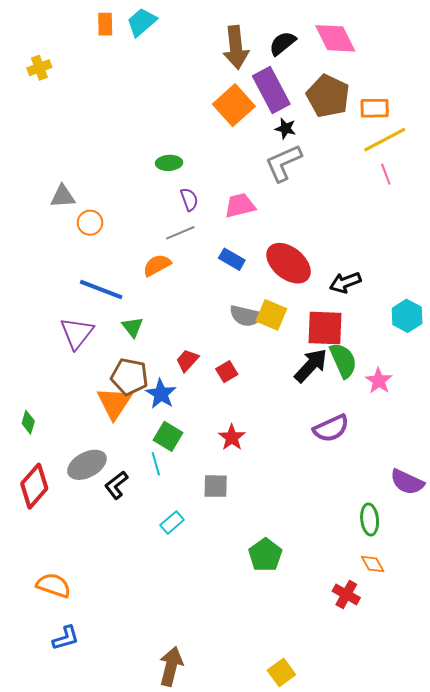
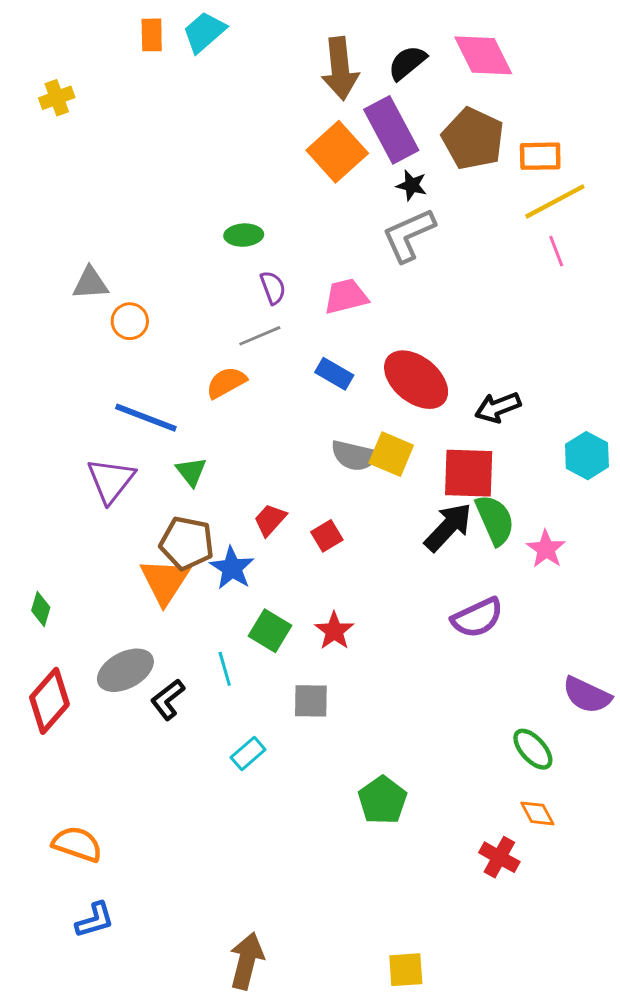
green square: (168, 436) -> (270, 631), moved
green ellipse: (370, 519) -> (533, 749), turned -36
yellow square: (281, 672) -> (406, 970), turned 32

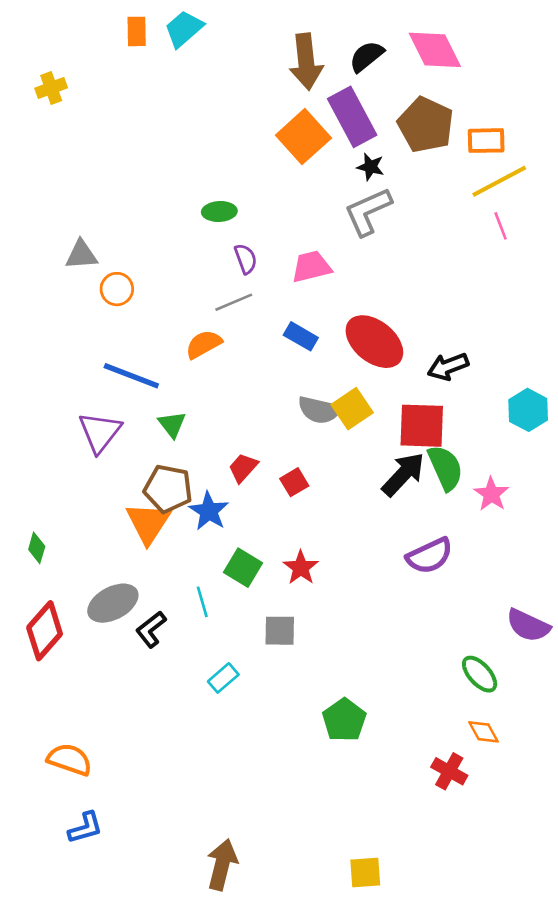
yellow square: (391, 454) -> (352, 409), turned 33

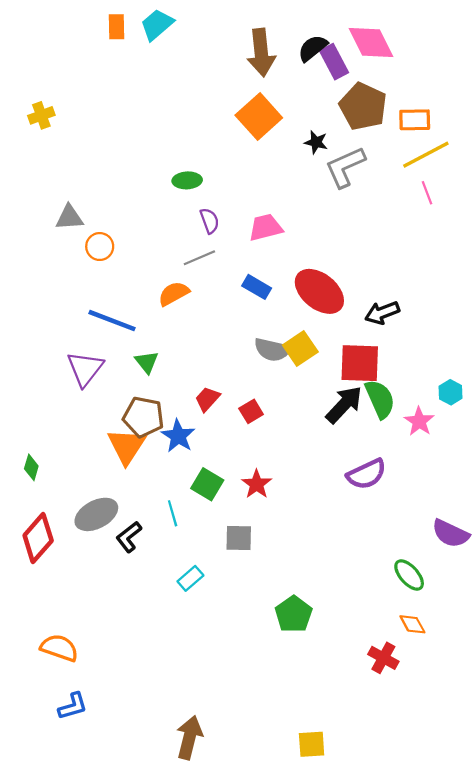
yellow cross: (51, 88) -> (41, 115), moved
purple rectangle: (352, 117) -> (334, 62), moved, size x0.7
gray L-shape: (368, 211) -> (345, 167), moved
cyan hexagon: (528, 410) -> (451, 392), moved, size x0.7

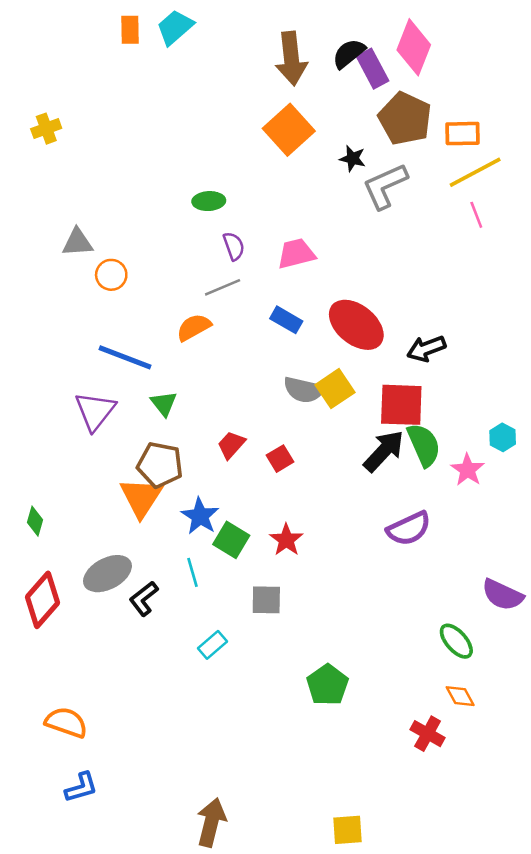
pink diamond: (371, 43) -> (414, 47), turned 48
blue star: (178, 436) -> (200, 516), moved

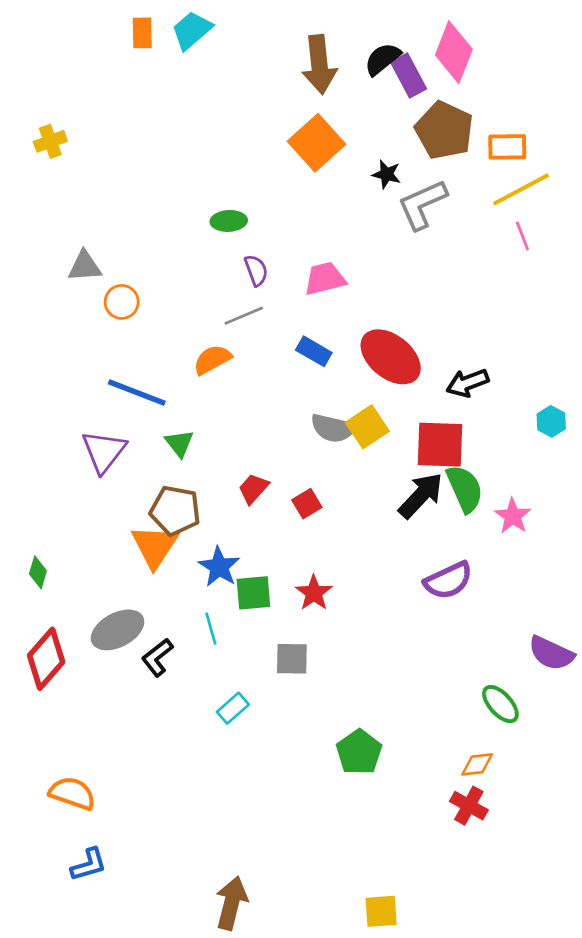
cyan hexagon: (503, 437) -> (551, 421), moved
green square: (231, 540) -> (253, 593), turned -36
orange diamond: (460, 696) -> (477, 764), moved, turned -68

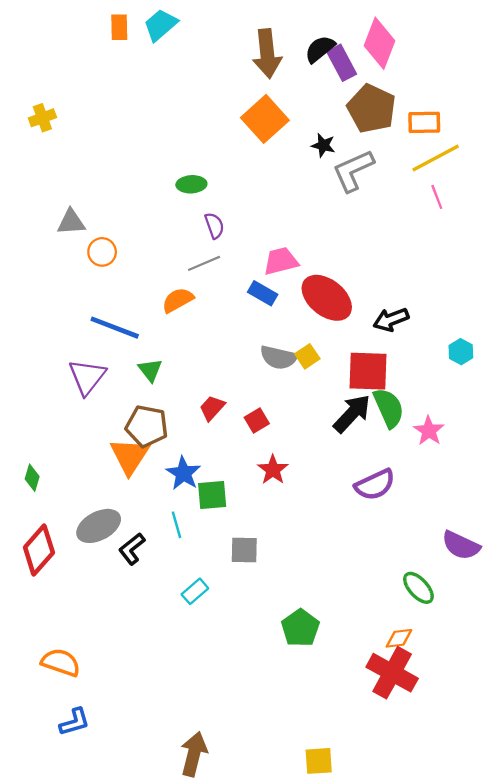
pink trapezoid: (325, 279) -> (281, 261), moved
yellow square: (367, 427) -> (307, 356), size x0.7
red star: (314, 593) -> (273, 470), moved
red cross: (469, 806) -> (392, 673), size x1.6

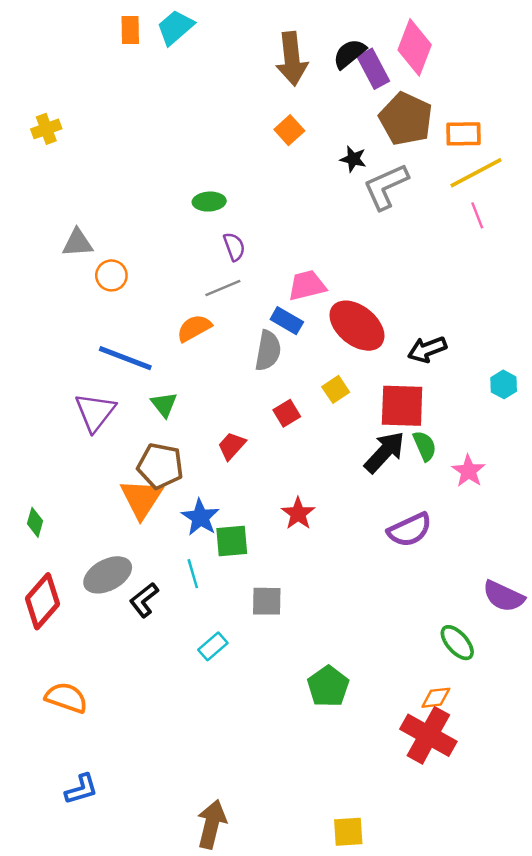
orange square: (265, 119) -> (289, 130), size x0.6
gray semicircle: (279, 357) -> (268, 351), moved, turned -93
green semicircle: (389, 408) -> (425, 446), size x0.7
red square: (257, 420) -> (287, 413), moved
orange semicircle: (61, 662) -> (66, 698), moved

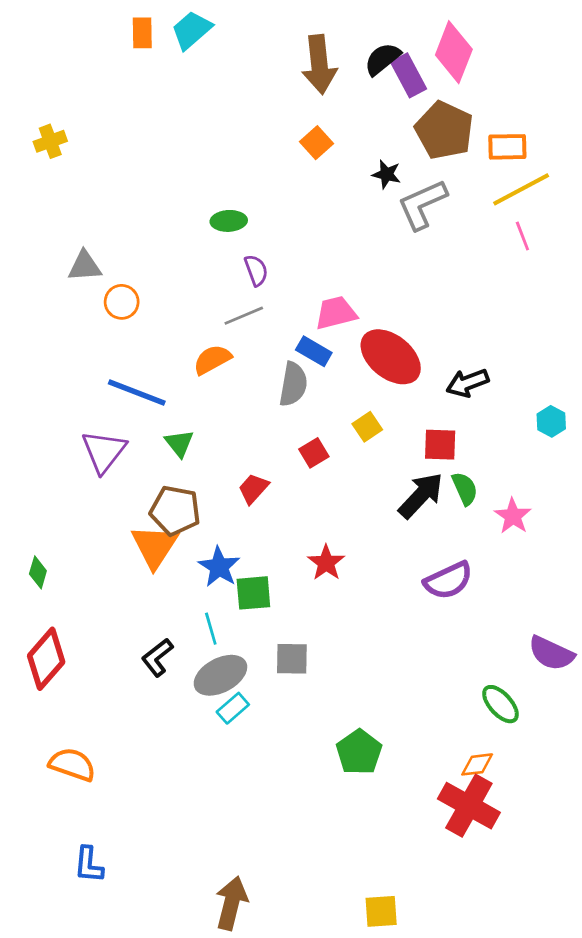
red square: (402, 406) -> (440, 445), size x0.7
gray ellipse: (108, 575) -> (220, 675), moved
blue L-shape: (81, 789) -> (89, 865), turned 111

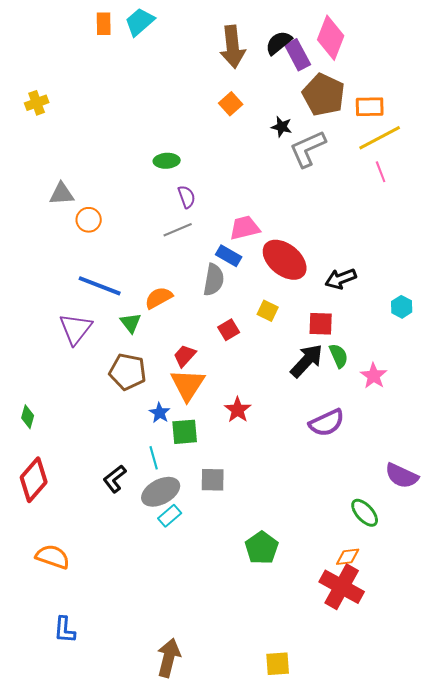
orange semicircle: (212, 360) -> (159, 298), moved
yellow square: (367, 427) -> (268, 311), turned -30
orange triangle: (155, 546) -> (188, 385), moved
blue star: (219, 567) -> (160, 413), size x0.7

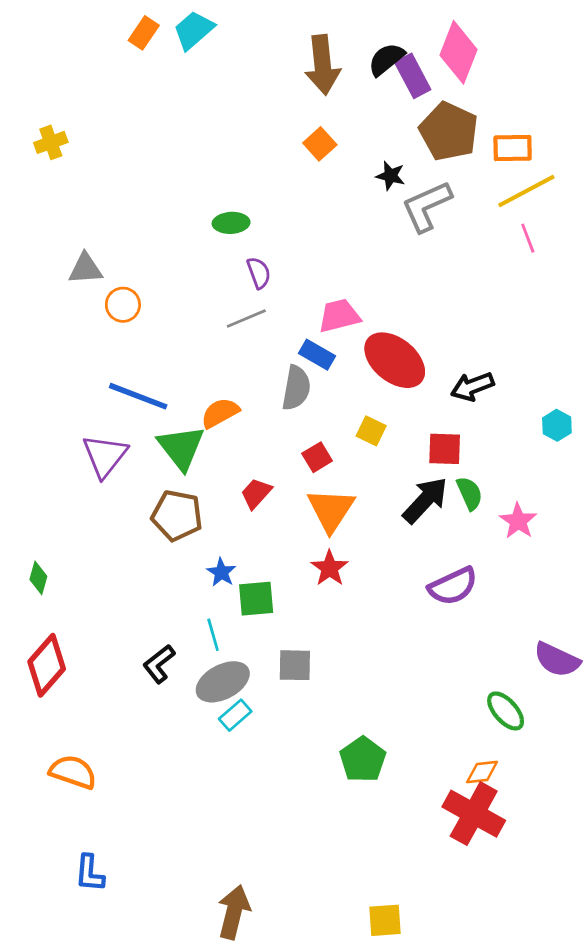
orange rectangle: (104, 24) -> (144, 33), turned 35
green triangle: (131, 323) -> (181, 448), size x1.6
orange triangle: (188, 385) -> (331, 510), moved

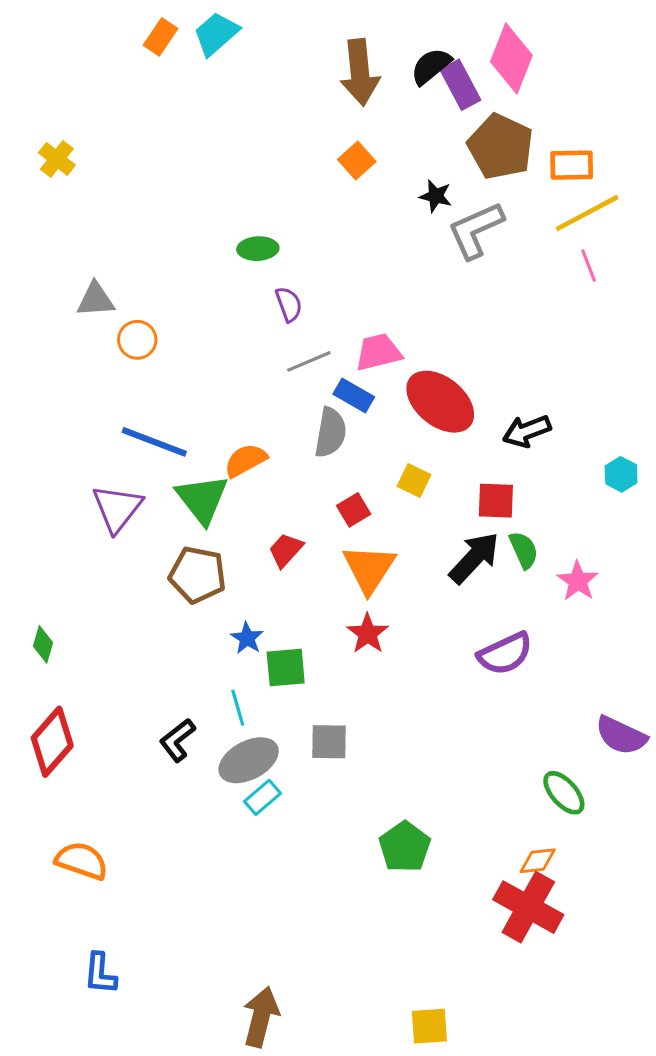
yellow cross: (51, 142) -> (57, 159), turned -32
gray line: (246, 319) -> (309, 361), moved

